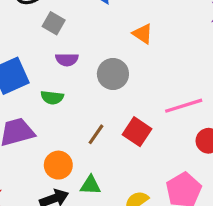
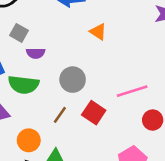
gray square: (54, 23) -> (19, 33), moved
gray circle: (113, 74) -> (73, 80), moved
green semicircle: (52, 98) -> (24, 85), size x1.6

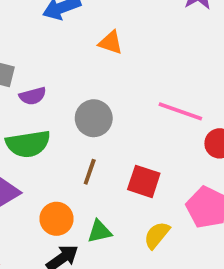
pink line: (132, 91) -> (180, 111), turned 52
red square: (94, 113) -> (144, 181), moved

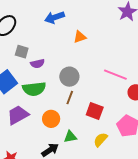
orange triangle: (111, 43) -> (80, 37), turned -40
brown line: (90, 172) -> (70, 98), moved
orange circle: (56, 219) -> (51, 119), moved

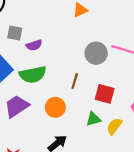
gray circle: (69, 77) -> (96, 53), moved
green triangle: (70, 137) -> (93, 119), moved

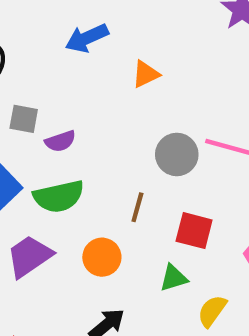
yellow semicircle: (114, 126) -> (212, 311), moved

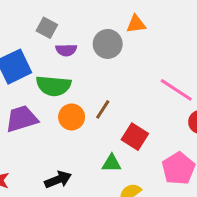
gray circle: (177, 154) -> (108, 44), moved
orange circle: (102, 257) -> (72, 117), moved

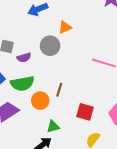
red square: (135, 137) -> (85, 112), moved
green triangle: (112, 163) -> (53, 127), moved

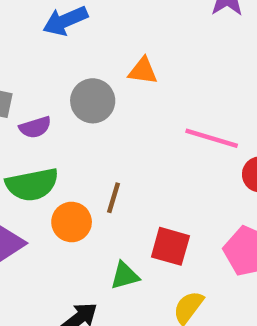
orange triangle: (65, 27) -> (143, 71), moved, turned 32
green triangle: (53, 127) -> (125, 276), moved

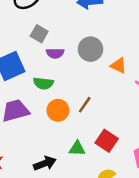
orange triangle: (143, 71) -> (119, 66), moved
green semicircle: (32, 185) -> (43, 83), size x0.7

